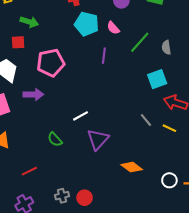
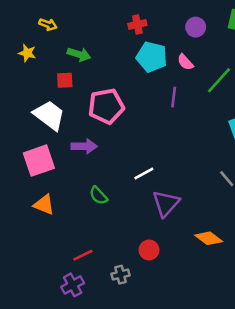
green semicircle: (55, 139) -> (98, 196), moved
red line: (29, 171) -> (83, 255), moved
red circle: (85, 198) -> (149, 250), moved

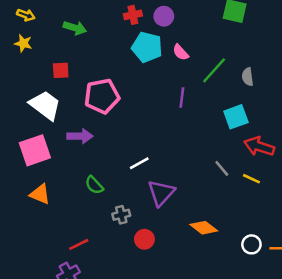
yellow arrow: (48, 24) -> (26, 15), moved
purple circle: (196, 27) -> (164, 16), moved
green arrow: (79, 54) -> (75, 28), moved
purple line: (174, 97) -> (182, 97), moved
gray cross: (121, 275) -> (121, 215), moved

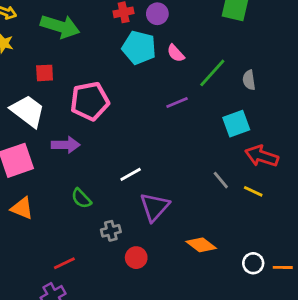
green arrow: (75, 28) -> (60, 26), size x1.5
purple line: (182, 97) -> (177, 103), turned 60

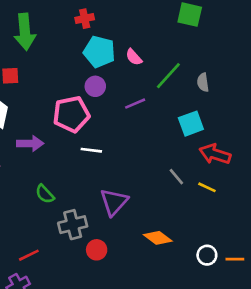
purple circle: (157, 14) -> (95, 86), moved
green arrow: (60, 26) -> (25, 32), turned 68
pink pentagon: (90, 101) -> (71, 114), moved
white line: (131, 174) -> (91, 150), moved, turned 36
gray cross: (111, 231) -> (73, 225), size x1.5

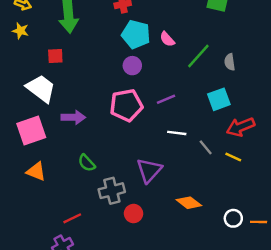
purple line: (135, 104) -> (166, 99), moved
pink pentagon: (71, 114) -> (126, 105), moved
white line: (91, 150) -> (177, 133), moved
red arrow: (215, 154) -> (241, 127), turned -40

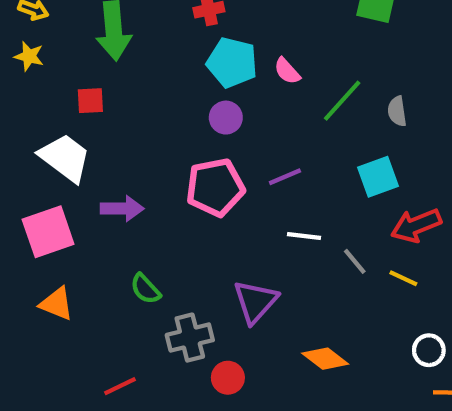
white circle: (233, 218) -> (429, 350), moved

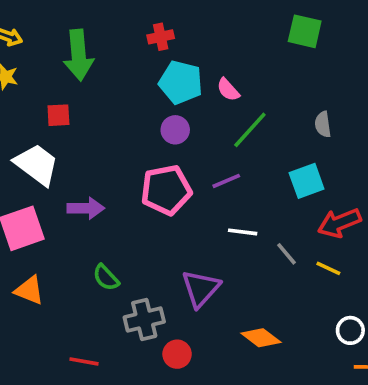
green line: (342, 101) -> (250, 130), moved
red line: (120, 386) -> (84, 361), turned 36

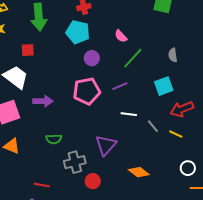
cyan pentagon: (181, 82) -> (78, 32), moved
green semicircle: (106, 278) -> (54, 139), turned -49

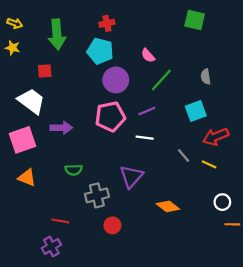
purple circle: (92, 58) -> (116, 80), size x1.5
white line: (129, 114) -> (145, 138), moved
red circle: (93, 181) -> (112, 225), moved

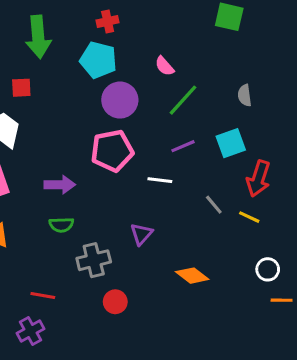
purple line: (147, 111) -> (183, 146), moved
purple arrow: (61, 128) -> (60, 185), moved
red arrow: (216, 137) -> (258, 179), turned -50
purple triangle: (131, 177) -> (141, 234), size x0.7

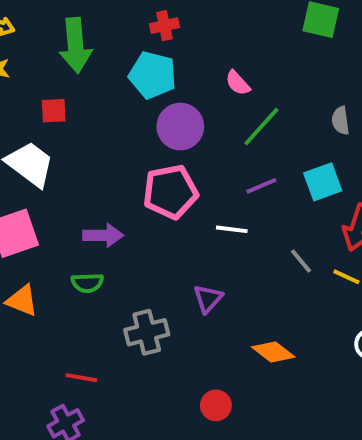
green semicircle: (61, 225) -> (87, 283), moved
red circle: (115, 302) -> (216, 405), moved

